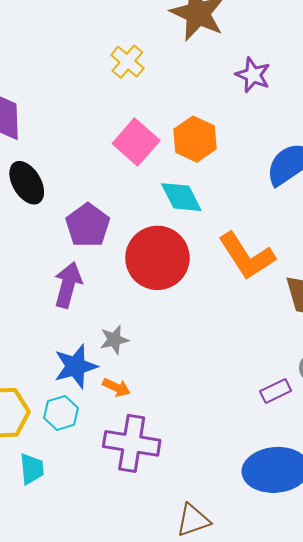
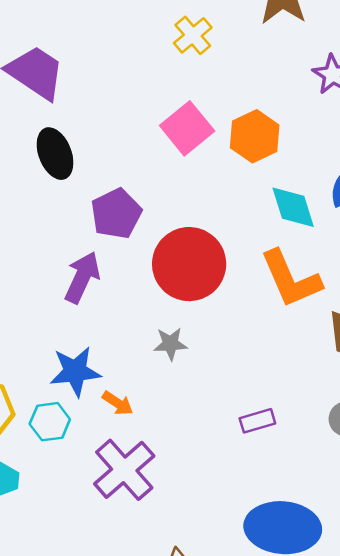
cyan diamond: (181, 197) -> (293, 207), moved
gray star: (114, 340) -> (170, 344), moved
purple rectangle: (276, 391) -> (257, 421), moved
purple cross: (132, 443) -> (124, 470), turned 30

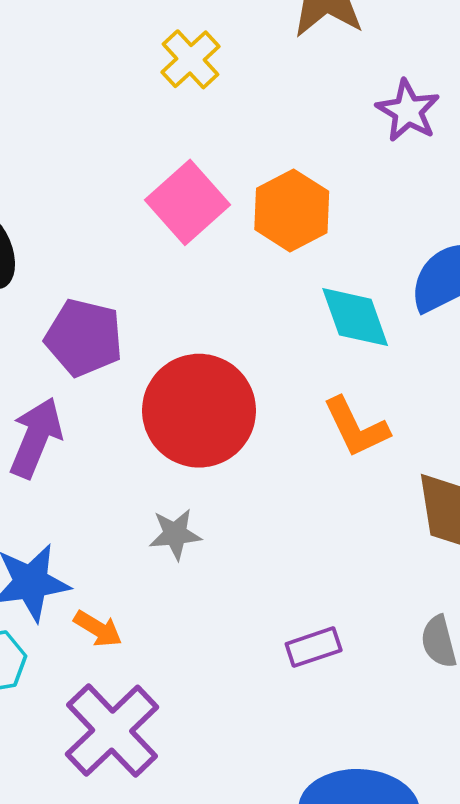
purple pentagon: (116, 214) -> (84, 338), turned -30
orange L-shape: (291, 279) -> (356, 427), size x0.7

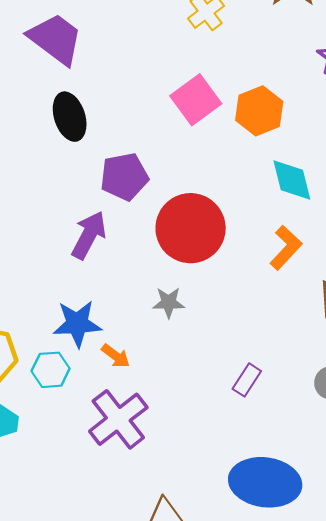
purple pentagon: (84, 338) -> (124, 177), turned -30
orange L-shape: (356, 427) -> (286, 248), turned -117
purple rectangle: (314, 647) -> (247, 380), turned -44

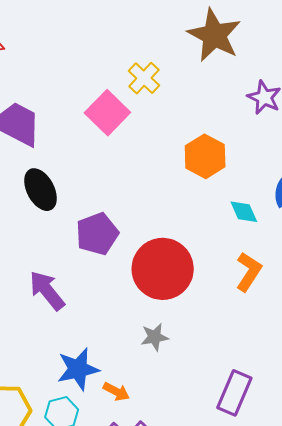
pink square: (196, 100) -> (107, 113), moved
cyan diamond: (292, 180) -> (244, 212), size x0.7
purple arrow: (89, 235) -> (47, 291), moved, turned -57
purple rectangle: (247, 380) -> (234, 393), size x1.5

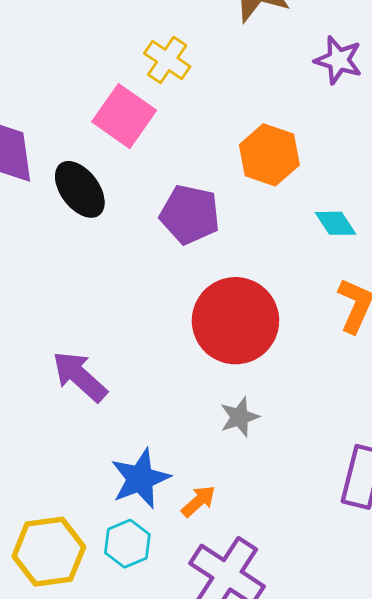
black ellipse: (40, 190) -> (80, 189), moved
purple pentagon: (97, 234) -> (190, 214), moved, turned -30
orange arrow: (116, 392) -> (198, 501), turned -60

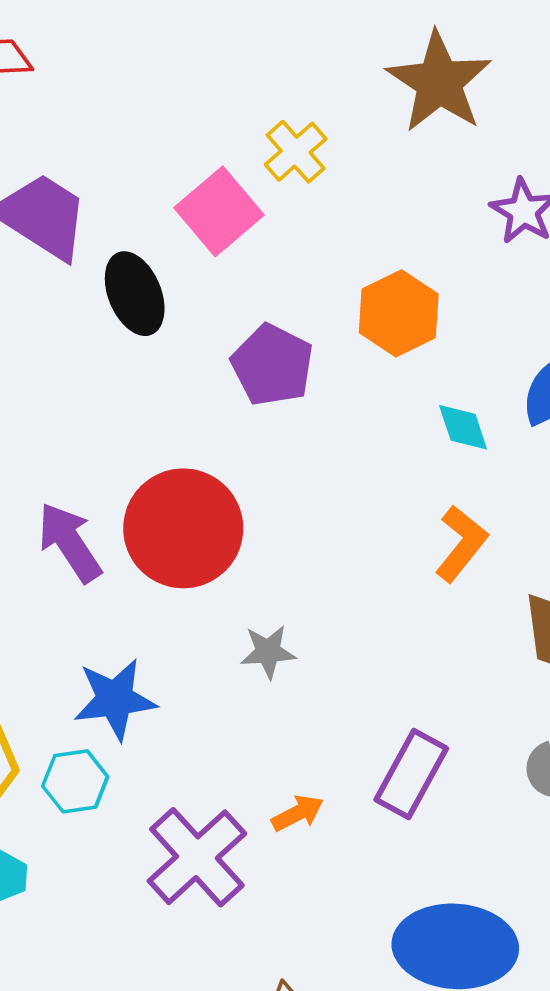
red circle: (235, 321) -> (183, 528), moved
orange arrow: (198, 501) -> (298, 813), moved

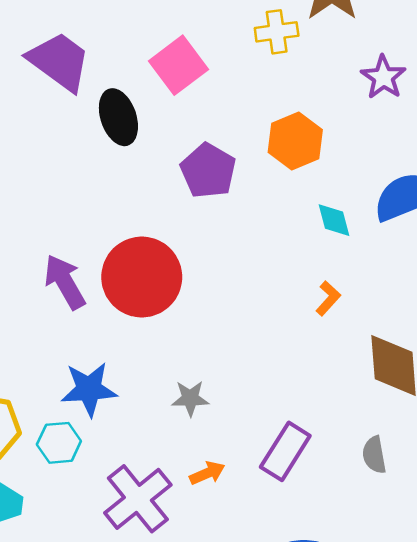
yellow cross: (296, 152) -> (277, 32), moved, turned 30
orange L-shape: (461, 543) -> (328, 298), size x0.7
gray star: (268, 652) -> (190, 398), moved

